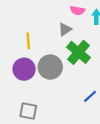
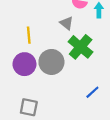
gray triangle: (65, 29) -> (67, 23), turned -48

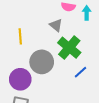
purple circle: (24, 64) -> (20, 79), moved
blue line: (92, 92) -> (80, 72), moved

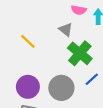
yellow line: (20, 36) -> (28, 41), turned -42
gray circle: (42, 62) -> (61, 88), moved

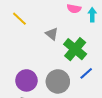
gray triangle: (66, 29) -> (52, 34), moved
yellow line: (28, 41) -> (19, 19), moved

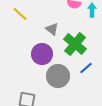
purple circle: (26, 80) -> (42, 54), moved

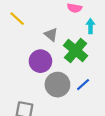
cyan arrow: (92, 10) -> (90, 26), moved
blue line: (86, 68) -> (83, 85), moved

